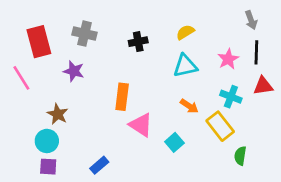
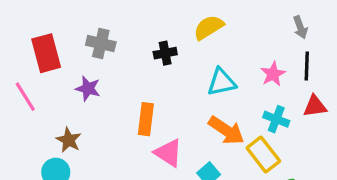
yellow semicircle: (185, 32) -> (209, 27), moved, size x1.4
orange arrow: (189, 106) -> (226, 130), size x1.6

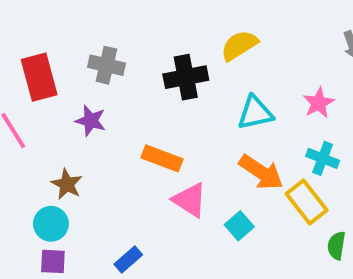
black cross: (165, 53) -> (186, 77), size x1.5
orange rectangle: (146, 119) -> (162, 158), turned -76

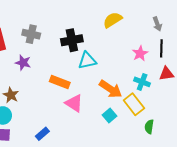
yellow semicircle: (239, 45) -> (113, 20), moved
cyan triangle: (255, 113) -> (87, 61), moved
cyan square: (239, 226) -> (110, 115), moved

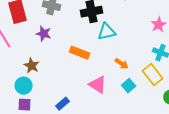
orange arrow: (111, 89) -> (122, 64), moved, size x0.6
pink triangle: (74, 103) -> (98, 85), moved

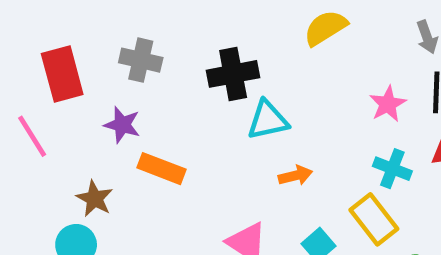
orange rectangle: (80, 53) -> (161, 169), moved
orange arrow: (122, 64) -> (295, 176), moved, turned -48

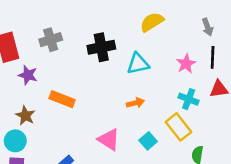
gray cross: (141, 60) -> (51, 40), turned -30
cyan triangle: (268, 120) -> (138, 64), moved
purple star: (122, 125) -> (28, 75), moved

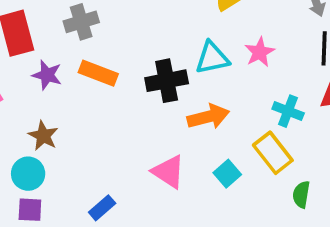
black cross: (101, 47) -> (167, 81), moved
pink star: (186, 64) -> (260, 52), moved
orange rectangle: (62, 99) -> (98, 73), moved
orange arrow: (135, 103) -> (208, 117), size x1.5

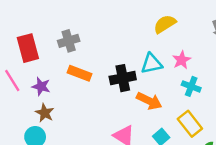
purple star: (47, 75) -> (41, 86), moved
cyan cross: (288, 111) -> (191, 86), moved
orange arrow: (208, 117) -> (149, 101), turned 40

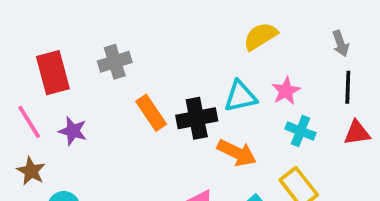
orange rectangle: (79, 73) -> (151, 113), moved, turned 35
brown star: (45, 113) -> (31, 171), moved

